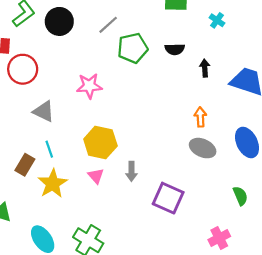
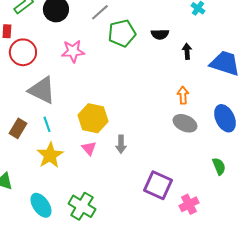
pink star: (89, 86) -> (73, 51), moved
gray triangle: (44, 111) -> (42, 90), size x1.4
brown rectangle: (25, 165) -> (18, 128), moved
purple square: (168, 198) -> (158, 185), moved
pink cross: (219, 238) -> (189, 204), moved

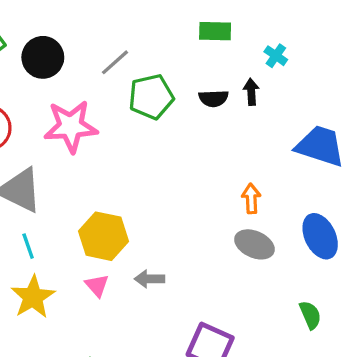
pink star: (73, 51) -> (71, 126), size x1.4
black arrow: (187, 51) -> (251, 92), moved
gray arrow: (121, 144) -> (149, 279), turned 90

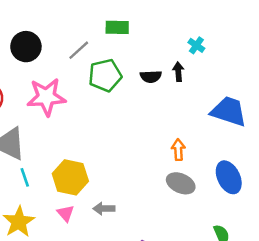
green rectangle: (215, 31) -> (117, 27), moved
cyan line: (28, 246) -> (25, 177), moved

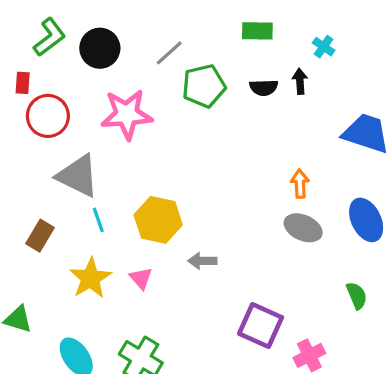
green rectangle: (117, 27) -> (257, 31), moved
pink triangle: (66, 213) -> (141, 278), moved

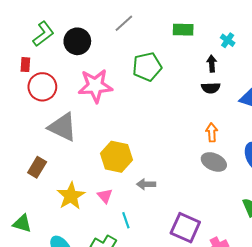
gray line: (169, 53) -> (124, 23), moved
black semicircle: (264, 88) -> (211, 88), moved
cyan line: (98, 220) -> (126, 220), moved

